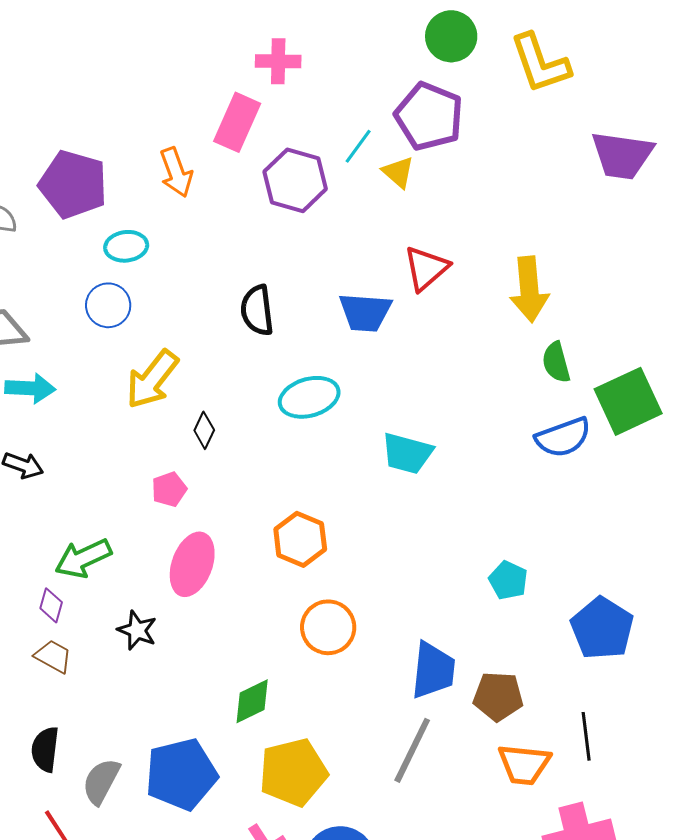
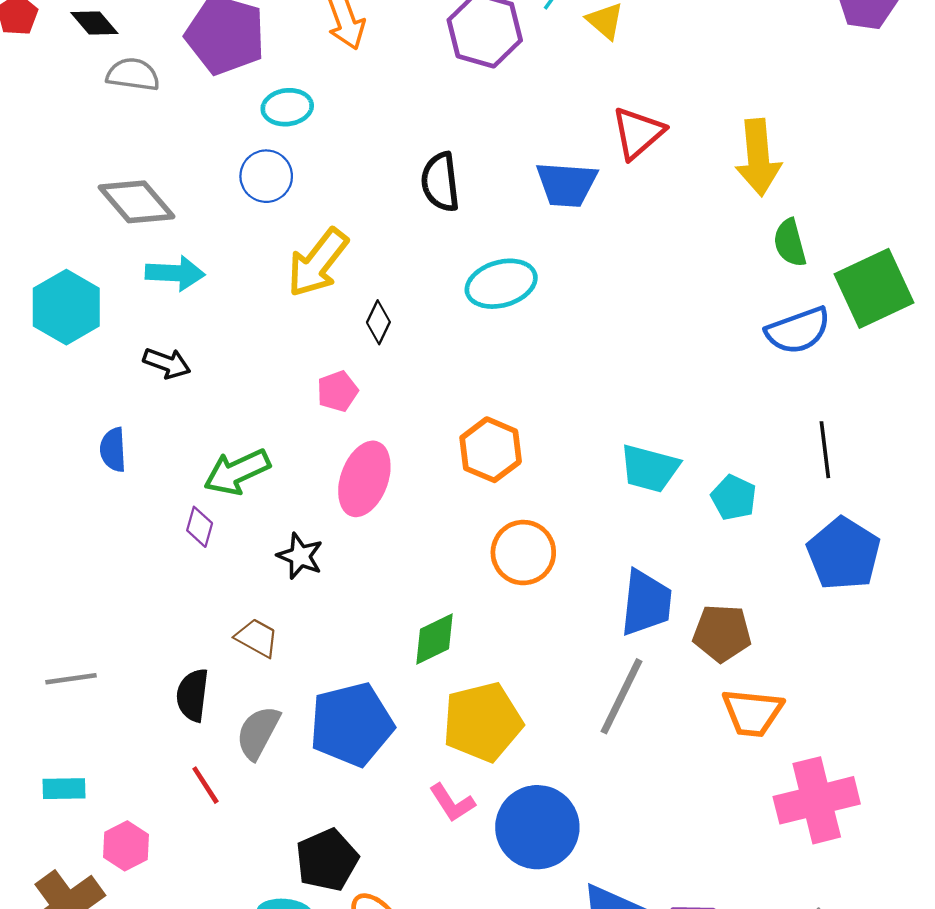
cyan trapezoid: (407, 453) -> (650, 468), moved
brown trapezoid: (53, 656) -> (257, 638), moved
black line: (586, 736) -> (825, 450), moved

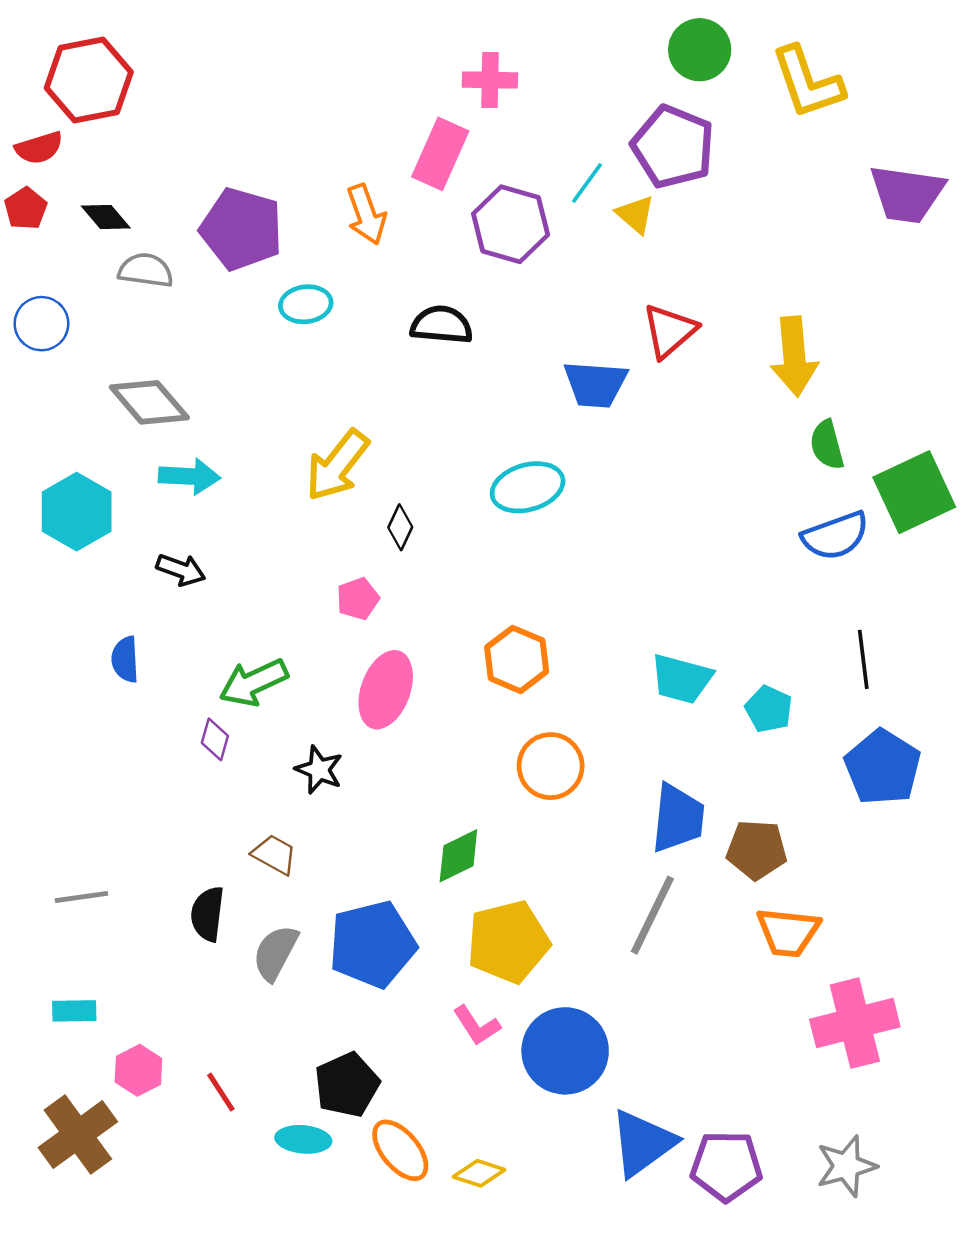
blue circle: (266, 176) -> (41, 324), moved
black semicircle: (440, 182) -> (441, 325), moved, turned 102
red line: (205, 785) -> (221, 1092), moved

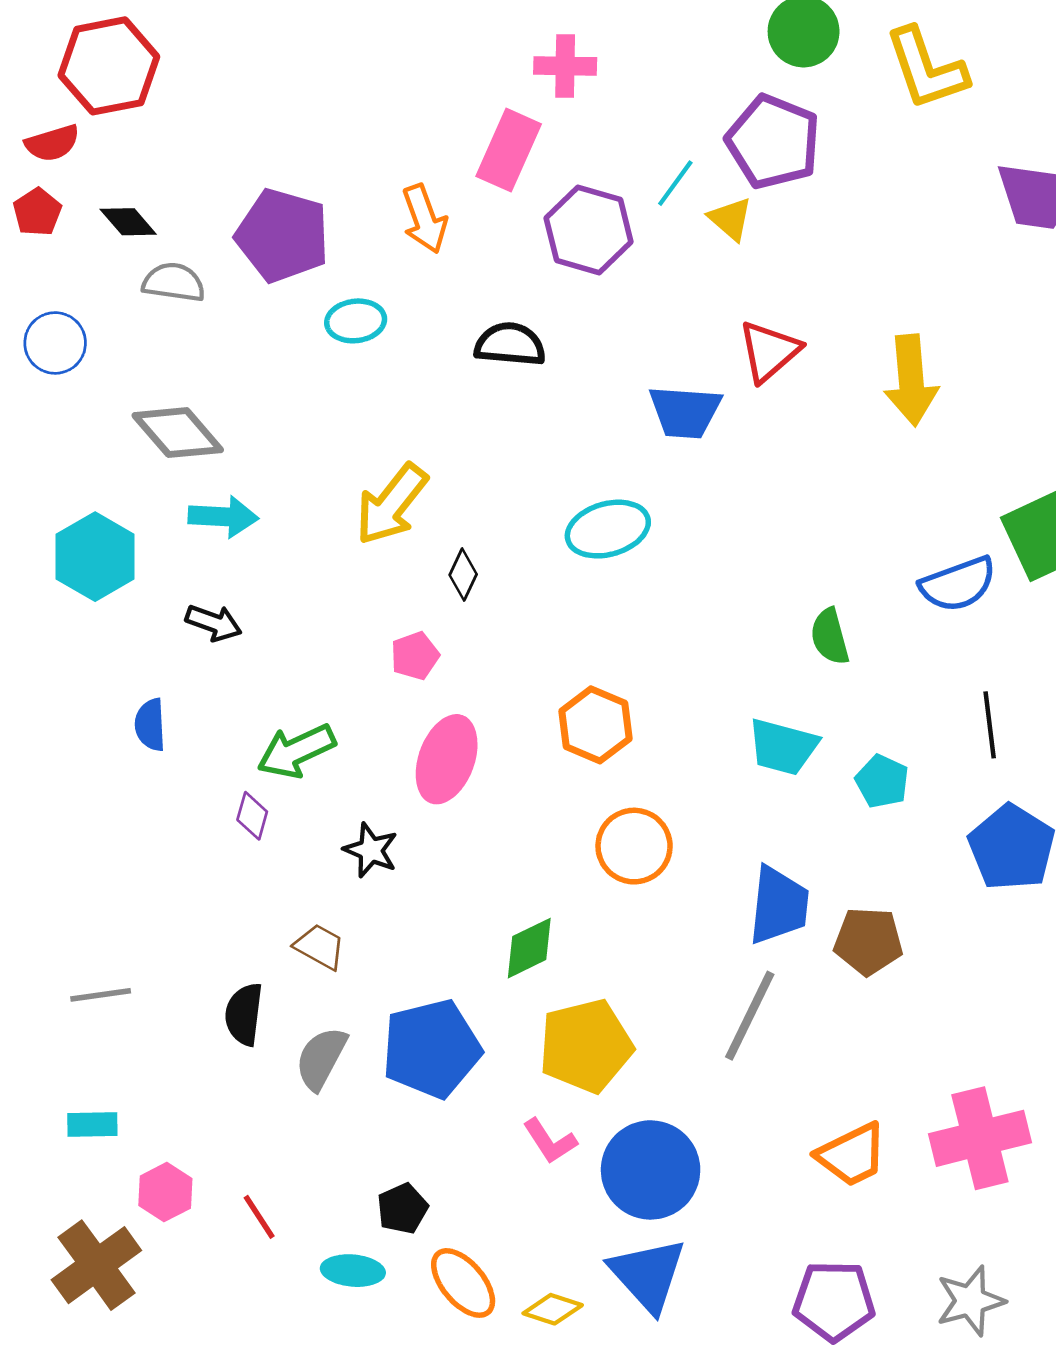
green semicircle: (827, 445) -> (830, 637), moved
orange trapezoid: (788, 932) -> (852, 1155), moved, turned -32
black pentagon: (347, 1085) -> (402, 1209), size x0.7
blue triangle: (643, 1143) -> (648, 1275), moved, turned -36

